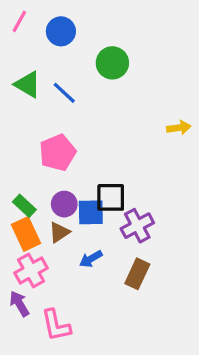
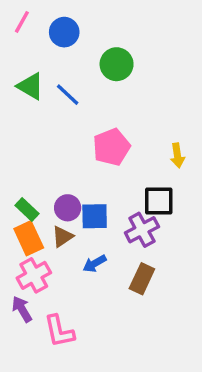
yellow arrow: (179, 128) -> (177, 155), moved, turned 90
pink pentagon: (58, 153) -> (111, 147), moved
black square: (111, 197) -> (159, 201), moved

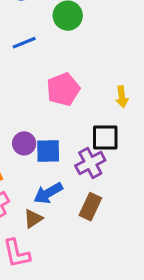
blue line: (68, 95) -> (24, 43), turned -65
brown triangle: (63, 237) -> (33, 219), moved
blue arrow: (95, 264) -> (48, 193), size x1.4

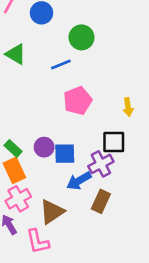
blue line: (24, 43) -> (61, 65), moved
blue arrow: (48, 193) -> (79, 181), moved
brown triangle: (33, 219) -> (52, 212), size x1.5

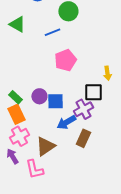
yellow arrow: (128, 107) -> (107, 73), moved

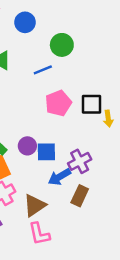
black square: (93, 92) -> (92, 104), moved
pink L-shape: (34, 169) -> (39, 234), moved

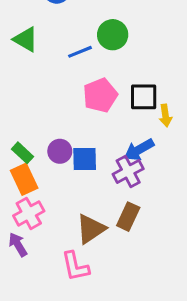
green circle: (62, 45) -> (113, 35), moved
blue arrow: (59, 177) -> (139, 150), moved
brown triangle: (35, 205) -> (91, 229), moved

